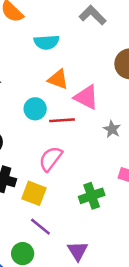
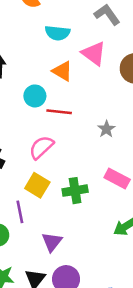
pink triangle: (86, 97) -> (94, 53), moved
yellow square: (34, 193) -> (37, 185), moved
purple line: (40, 227) -> (20, 212), turned 30

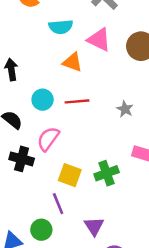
cyan circle: (35, 96) -> (43, 100), moved
pink semicircle: (41, 147) -> (48, 139), moved

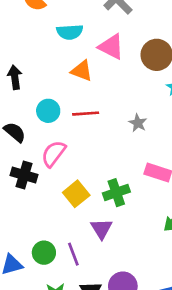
yellow square: (70, 175) -> (76, 194), turned 30
purple line: (58, 204) -> (73, 254), moved
purple triangle: (94, 226) -> (102, 229), moved

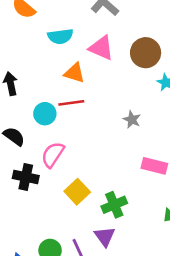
red line: (86, 114) -> (71, 103), moved
green cross: (116, 193) -> (114, 205), moved
purple triangle: (102, 229) -> (105, 236), moved

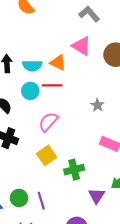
cyan semicircle: (60, 36) -> (32, 66), moved
pink semicircle: (53, 155) -> (48, 122), moved
purple triangle: (105, 236) -> (97, 196), moved

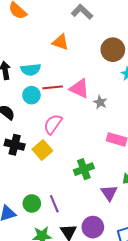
pink triangle: (82, 46) -> (79, 89), moved
orange triangle: (58, 62) -> (60, 42), moved
yellow square: (47, 155) -> (42, 150), moved

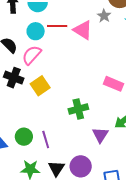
gray star: (100, 102) -> (104, 16), moved
pink semicircle: (53, 124) -> (32, 55), moved

